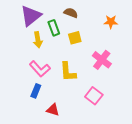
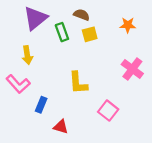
yellow square: (75, 38) -> (90, 34), moved
yellow arrow: (38, 40) -> (27, 55), moved
pink cross: (102, 60) -> (132, 69), moved
pink L-shape: (40, 69) -> (18, 84), moved

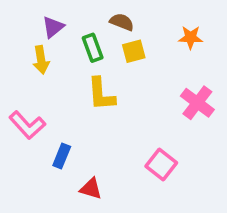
purple triangle: (35, 18) -> (53, 27), size x0.6
yellow arrow: (27, 55) -> (41, 60), moved
yellow L-shape: (78, 83) -> (101, 94), moved

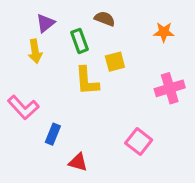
yellow square: (134, 51) -> (115, 62), moved
pink cross: (197, 103) -> (170, 88), turned 36

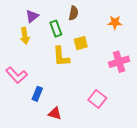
brown semicircle: (105, 19) -> (73, 13), turned 80

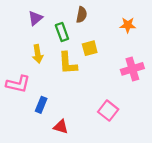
yellow arrow: (25, 36) -> (38, 54), moved
pink L-shape: (17, 75) -> (18, 84), turned -35

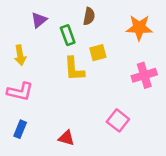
orange star: (128, 25) -> (139, 28), size x1.5
yellow arrow: (38, 54) -> (20, 55), moved
blue rectangle: (41, 105) -> (20, 129), moved

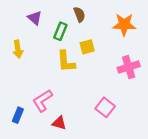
brown semicircle: (89, 16) -> (79, 14), turned -32
purple triangle: (39, 20) -> (35, 18), turned -40
green rectangle: (68, 35) -> (60, 31), turned 42
pink L-shape: (20, 92) -> (42, 101), moved, turned 135

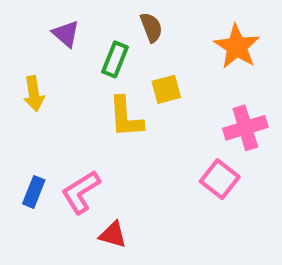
orange star: (124, 25) -> (237, 47), turned 30
pink square: (105, 107) -> (220, 179), moved
blue rectangle: (18, 115) -> (34, 192), moved

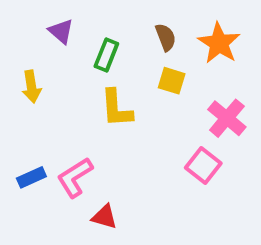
brown semicircle: (151, 27) -> (166, 37), moved
yellow square: (166, 89) -> (172, 81), moved, turned 32
pink cross: (245, 128) -> (227, 118), turned -33
blue rectangle: (34, 192) -> (31, 177), turned 44

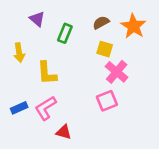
brown semicircle: (166, 37) -> (101, 23), turned -98
yellow L-shape: (116, 108) -> (47, 73), moved
pink cross: (227, 118) -> (117, 72), moved
pink square: (203, 166) -> (107, 101), moved, turned 30

